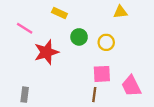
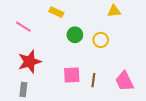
red star: (46, 52) -> (30, 62), moved
pink square: (102, 74) -> (72, 75), moved
brown line: (94, 95) -> (93, 80), moved

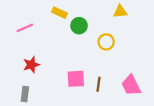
pink line: (23, 27) -> (25, 28), turned -56
green circle: (75, 35) -> (79, 26), moved
red star: (30, 62) -> (31, 65), size x0.7

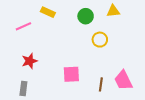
yellow rectangle: (59, 13) -> (48, 12), moved
green circle: (79, 26) -> (86, 16), moved
brown line: (99, 84) -> (101, 84), moved

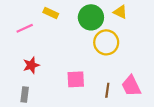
yellow triangle: (113, 11) -> (120, 12), turned 32
green circle: (86, 16) -> (91, 17), size x1.5
yellow circle: (100, 40) -> (106, 42), size x1.5

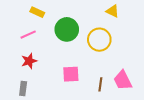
yellow rectangle: (51, 13) -> (37, 12), moved
green circle: (91, 17) -> (67, 29), moved
pink line: (25, 28) -> (28, 35), moved

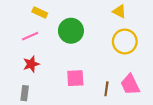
yellow circle: (99, 40) -> (125, 42), moved

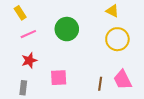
yellow rectangle: (40, 12) -> (20, 13), moved, turned 32
pink square: (75, 78) -> (59, 78), moved

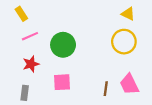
yellow triangle: (112, 11) -> (128, 14), moved
green circle: (67, 29) -> (63, 45), moved

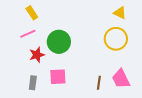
yellow rectangle: (21, 14) -> (32, 13), moved
red star: (31, 64) -> (37, 55), moved
gray rectangle: (25, 93) -> (33, 83), moved

